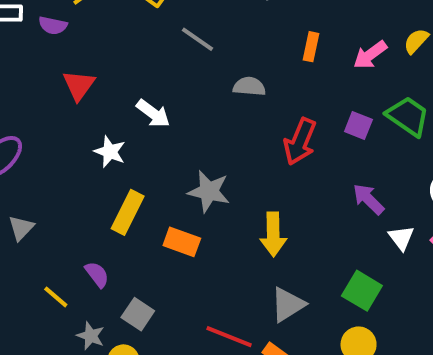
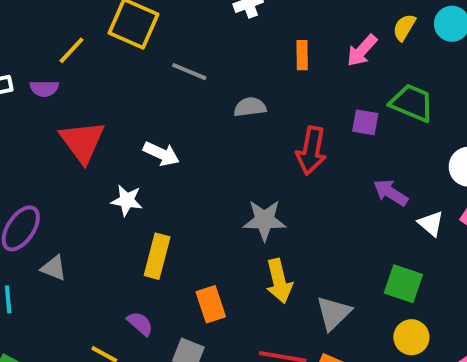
red triangle: (79, 85) -> (82, 142), size x1.4
gray star: (209, 191) -> (264, 220), moved
gray triangle: (21, 228) -> (54, 268), moved, turned -40
yellow arrow: (273, 234) -> (279, 281), moved
orange rectangle: (182, 242) -> (211, 304), moved, turned 64

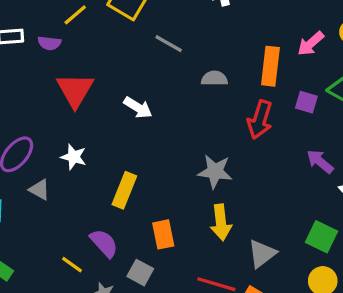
orange rectangle: (302, 55) -> (270, 66), moved, size x1.6
white star: (127, 200) -> (74, 157), moved
purple semicircle: (140, 324) -> (104, 243), size x1.4

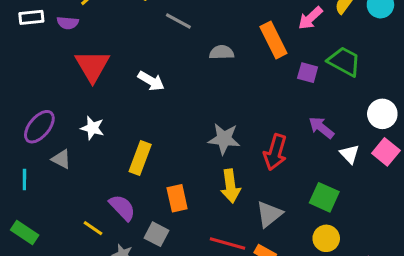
orange rectangle: (270, 66) -> (273, 40), turned -32
red arrow: (260, 120) -> (275, 152), moved

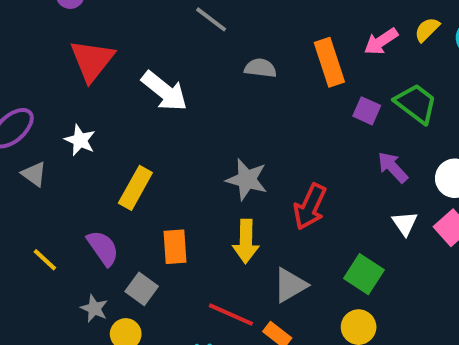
white arrow: (151, 81) -> (164, 91), size x1.4
purple arrow: (321, 128) -> (393, 167), moved
yellow line: (93, 228) -> (45, 260), moved

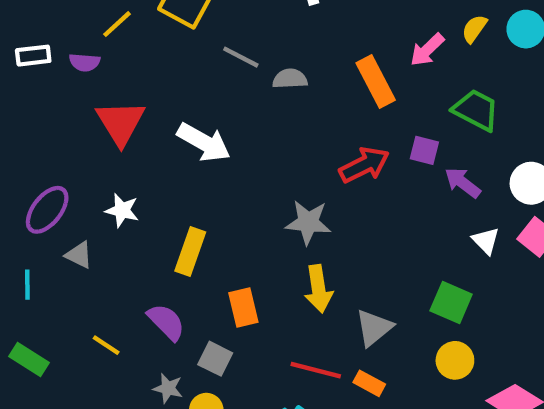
gray semicircle: (260, 68) -> (290, 79), moved
purple square: (367, 111) -> (424, 150), moved
red arrow: (310, 207) -> (364, 165), moved, turned -132

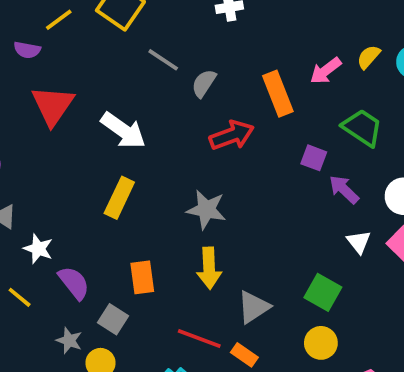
gray semicircle: (290, 79) -> (204, 83), turned -60
red arrow: (364, 165) -> (232, 135), moved
white star: (122, 210) -> (38, 249), moved
yellow rectangle: (190, 251) -> (119, 198), moved

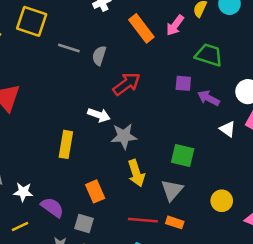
orange rectangle: (278, 94) -> (141, 28), moved
white arrow: (123, 130) -> (99, 115), moved, size x0.7
green square: (323, 292) -> (183, 155), moved
yellow line: (20, 297) -> (20, 227), turned -49

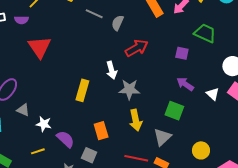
purple arrow: (209, 98) -> (185, 84), moved
white arrow: (99, 115) -> (112, 70), turned 48

